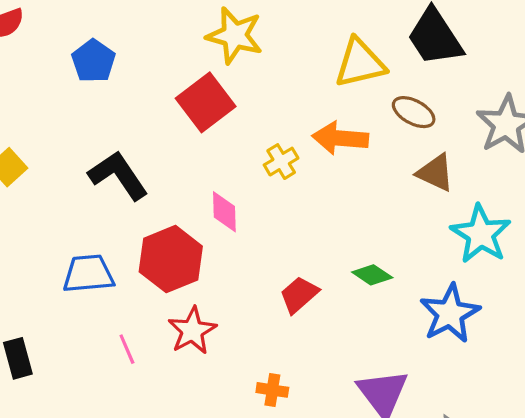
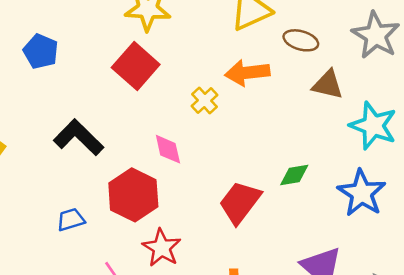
blue trapezoid: (88, 274) -> (71, 220), size x0.7
green diamond: (372, 275) -> (294, 175), turned -32
red trapezoid: (299, 295) -> (240, 202), size x1.4

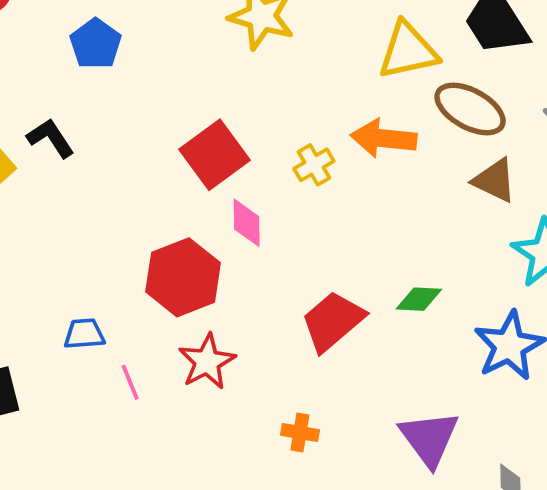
brown ellipse: (301, 40) -> (470, 109), size x1.4
red square: (136, 66) -> (215, 155), moved
black L-shape: (79, 137) -> (51, 138), moved, size x0.7
blue trapezoid: (71, 220) -> (84, 334), moved

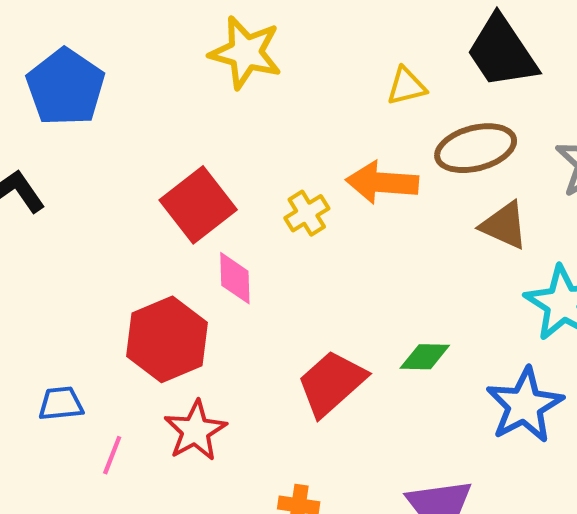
blue pentagon: (96, 44) -> (65, 87), size x1.4
yellow triangle: (408, 51) -> (406, 86), size x0.6
brown ellipse: (470, 109) -> (476, 148), turned -42
pink line: (130, 382) -> (112, 455), turned 45

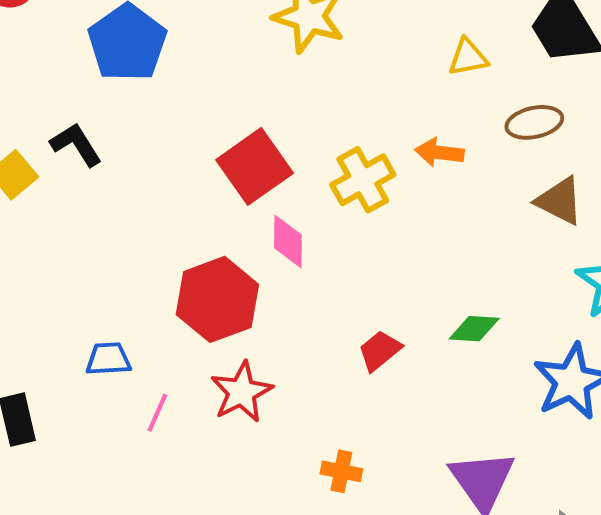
brown ellipse: (476, 148) -> (534, 122), size x0.7
orange arrow: (382, 182) -> (439, 152), size x0.7
yellow cross: (307, 213) -> (363, 180), size x1.4
red trapezoid: (331, 383) -> (380, 351), size x0.6

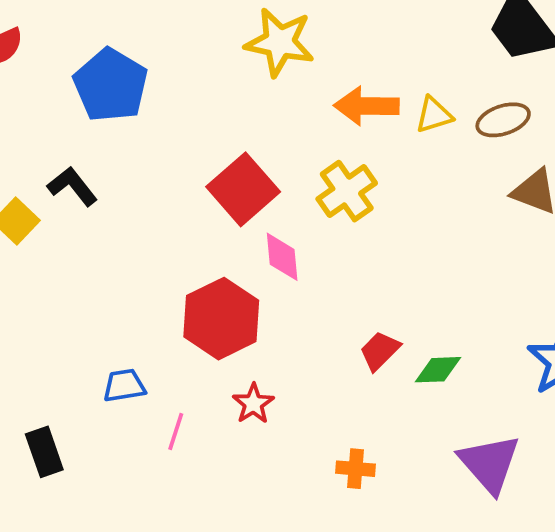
yellow triangle: (468, 57) -> (434, 115), moved
orange arrow: (439, 152) -> (366, 106), moved, size x1.4
green diamond: (474, 329) -> (438, 370), moved
red star: (242, 392) -> (253, 404), size x0.7

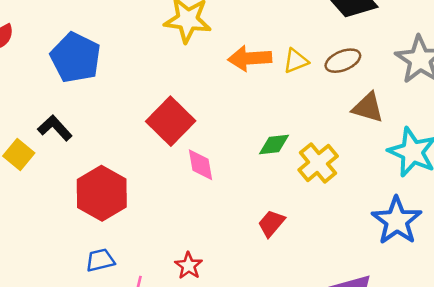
yellow cross: (347, 191) -> (318, 163), moved
red hexagon: (221, 319) -> (102, 193), moved
green diamond: (438, 370) -> (274, 145), moved

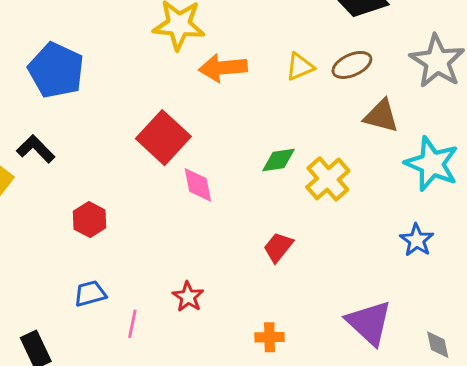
orange arrow: (250, 58) -> (223, 68), moved
red hexagon: (102, 193) -> (90, 220), size x0.6
blue star: (397, 221) -> (417, 240), size x0.6

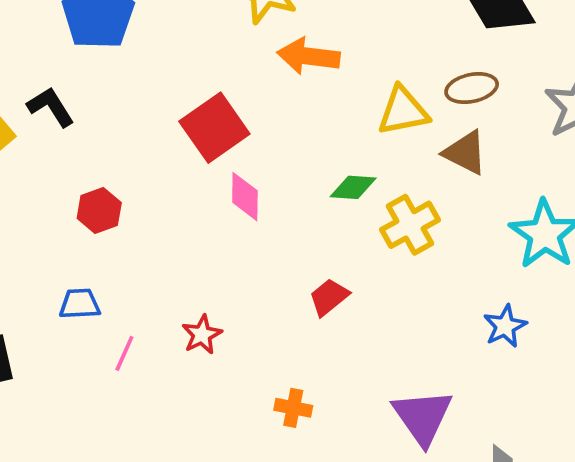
yellow triangle: (300, 67) -> (403, 111), moved, size x1.4
brown triangle: (381, 116) -> (465, 153), moved

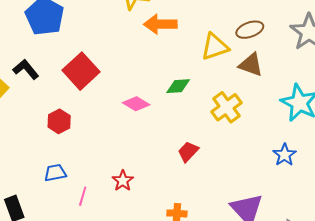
red square: (214, 128) -> (81, 71), moved
green diamond: (353, 187) -> (178, 86), moved
pink diamond: (245, 197) -> (136, 104), turned -52

